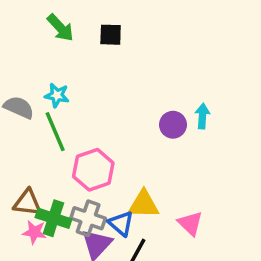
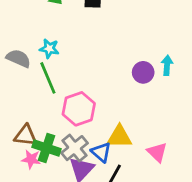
gray cross: (88, 218) -> (75, 148), turned 32

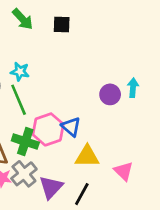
green cross: (46, 148) -> (25, 142), moved
gray cross: (75, 148) -> (24, 174), moved
blue triangle: (101, 152) -> (71, 127), moved

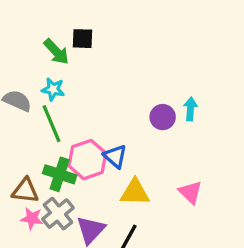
green arrow: (23, 19) -> (56, 52), moved
black square: (62, 24) -> (83, 39), moved
pink triangle: (124, 171) -> (190, 192), moved

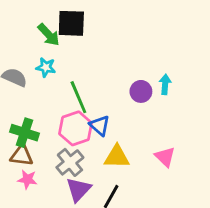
black square: (83, 39) -> (71, 23), size x1.5
green line: (51, 124) -> (78, 97), moved
green cross: (60, 174) -> (24, 133), moved
gray cross: (58, 214) -> (70, 162), moved

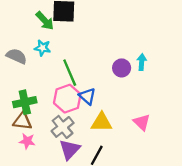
green cross: (24, 133) -> (25, 102), turned -30

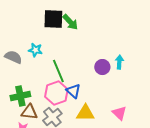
green arrow: (45, 21) -> (70, 22), moved
brown triangle: (22, 121) -> (29, 112), moved

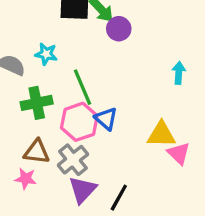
purple circle: (102, 67) -> (119, 29), moved
green cross: (20, 96) -> (37, 103), moved
yellow triangle: (85, 113) -> (161, 134), moved

